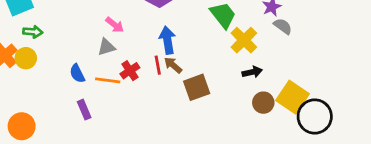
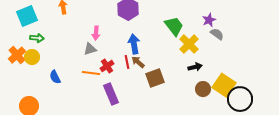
pink arrow: (115, 25) -> (96, 33), turned 56
blue semicircle: (77, 73) -> (55, 77), moved
purple rectangle: (84, 110) -> (111, 94), moved, size x1.5

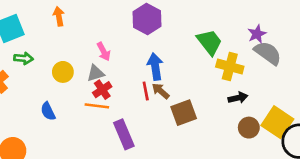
pink arrow: (96, 33) -> (104, 52), turned -32
gray semicircle: (217, 34) -> (268, 53), size x1.5
yellow cross: (189, 44) -> (230, 67), turned -30
yellow circle: (32, 57) -> (63, 72), moved
red cross: (107, 66) -> (102, 90), moved

